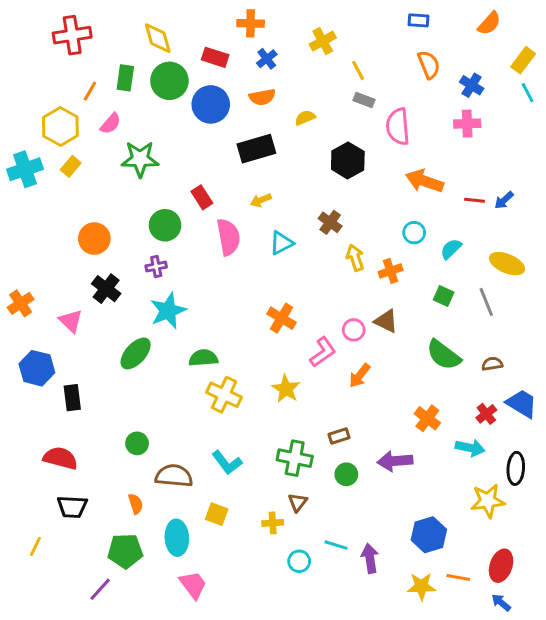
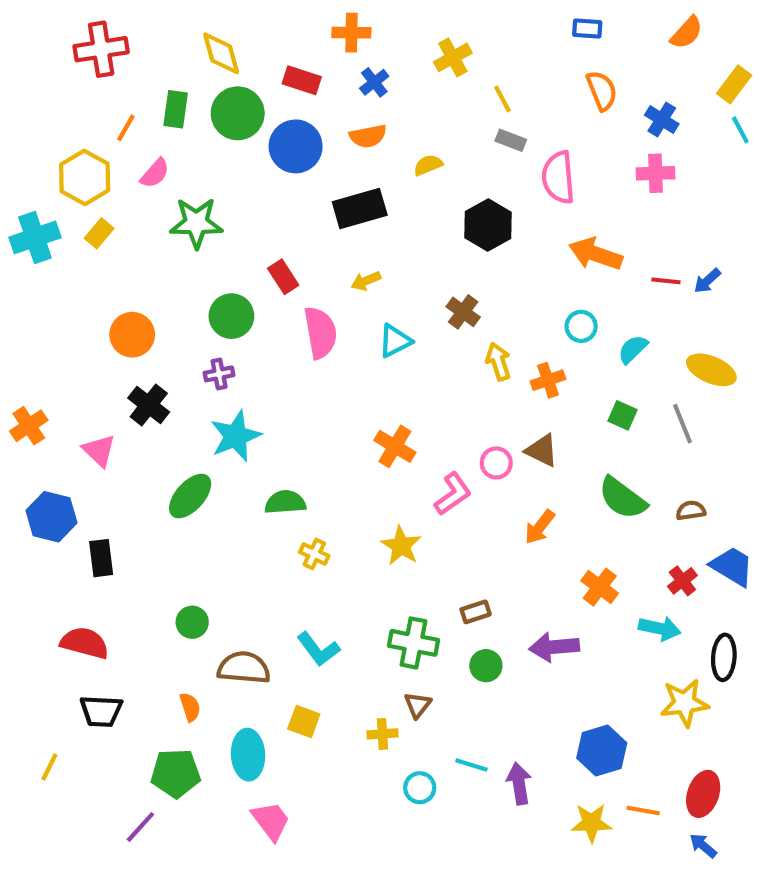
orange arrow: (360, 376) -> (540, 527), moved
yellow cross: (224, 395) -> (314, 554), size x0.6

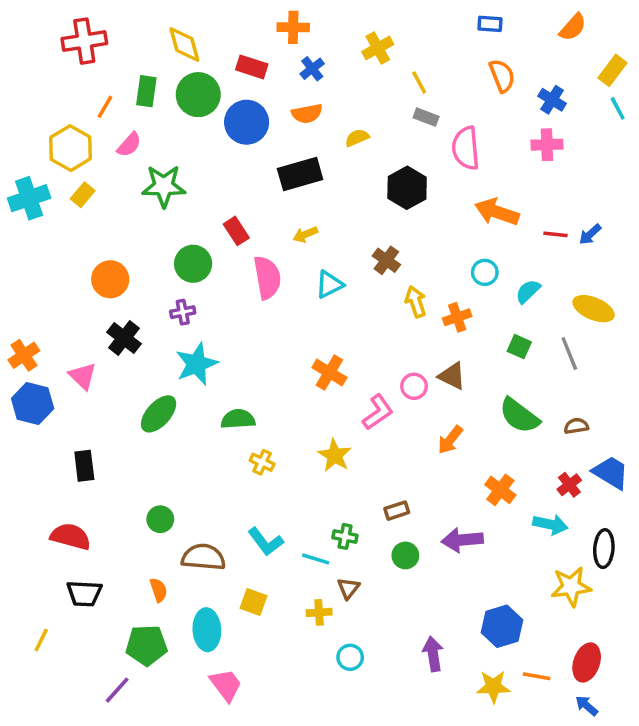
blue hexagon: (51, 517) -> (33, 404), moved
green cross: (414, 643) -> (345, 536), size x0.6
cyan line: (471, 765) -> (316, 559), moved

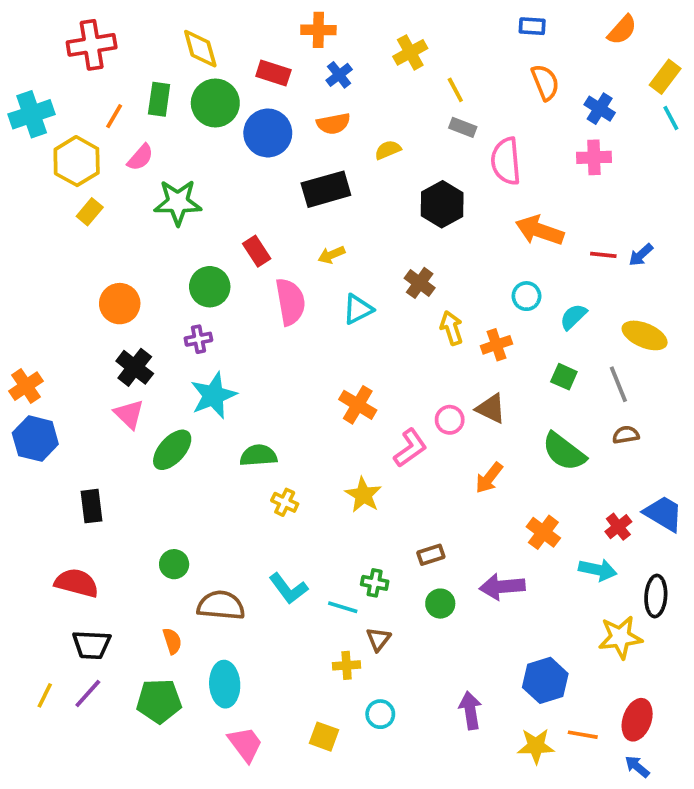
cyan cross: (29, 198) -> (32, 114), moved
pink triangle: (83, 376) -> (129, 414), moved
brown semicircle: (576, 426) -> (626, 435), moved
yellow square: (253, 602) -> (324, 737), moved
purple line: (117, 690) -> (88, 693), moved

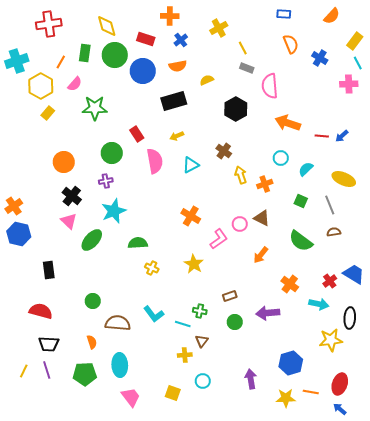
pink cross: (594, 157) -> (349, 84), moved
purple line: (88, 693) -> (47, 370), turned -60

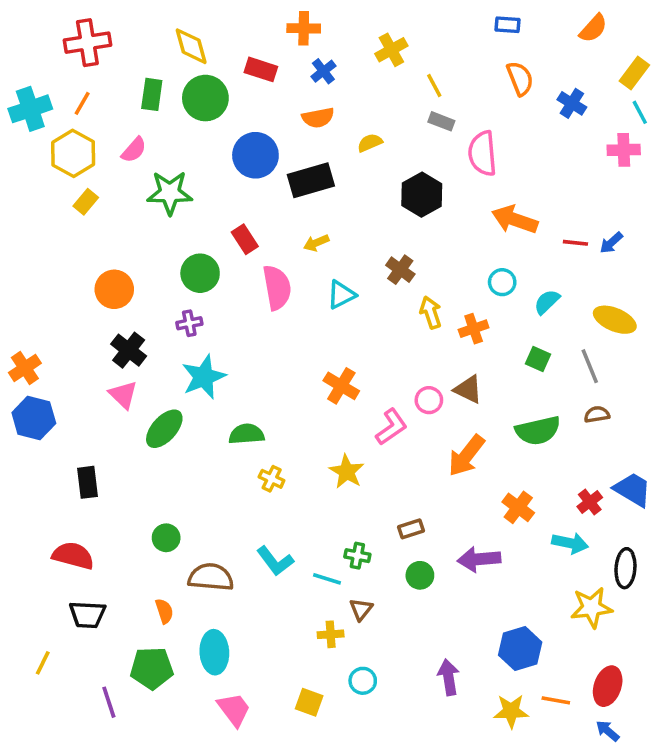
orange line: (61, 62) -> (82, 103), moved
blue circle: (143, 71) -> (255, 155), moved
green semicircle: (301, 241) -> (538, 431), turned -50
orange arrow: (261, 255) -> (466, 456), size x1.4
purple line: (47, 370) -> (109, 702), moved

